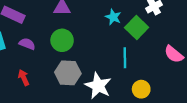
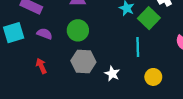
white star: (98, 86) -> (112, 74), size x0.6

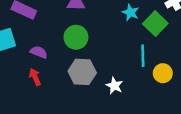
purple semicircle: (45, 34) -> (39, 52), moved
yellow circle: (153, 77) -> (163, 73), moved

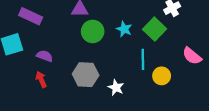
cyan star: (131, 12) -> (124, 29), moved
green circle: (76, 37) -> (93, 31), moved

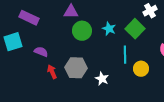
red arrow: (41, 79) -> (52, 72), moved

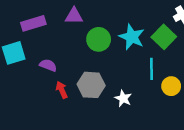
purple triangle: (71, 12) -> (74, 16), moved
purple rectangle: (29, 18) -> (33, 23), turned -42
cyan star: (109, 29) -> (132, 37), size x1.5

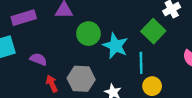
cyan star: (132, 37) -> (115, 46), moved
yellow circle: (171, 86) -> (152, 86), moved

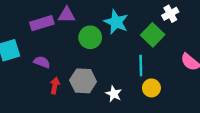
purple rectangle: (24, 18) -> (42, 23), moved
cyan star: (115, 46) -> (116, 22), moved
red arrow: (52, 84) -> (55, 86), turned 35

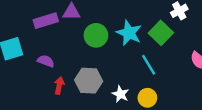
cyan star: (116, 22) -> (129, 33), moved
cyan line: (141, 66) -> (149, 65), turned -30
yellow circle: (151, 88) -> (147, 98), moved

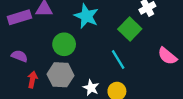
cyan star: (129, 33) -> (86, 16), moved
green circle: (96, 35) -> (64, 44), moved

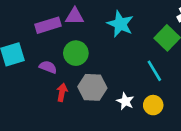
green circle: (64, 44) -> (76, 53), moved

